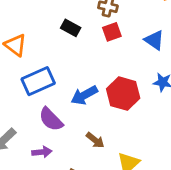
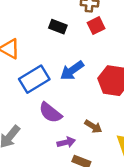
blue arrow: (84, 95) -> (72, 70), moved
purple arrow: (42, 152) -> (66, 142), moved

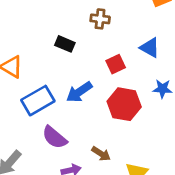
red square: (96, 26) -> (116, 64), moved

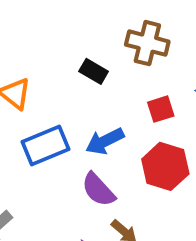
brown cross: (100, 19) -> (147, 43), size x1.5
purple semicircle: (55, 137) -> (98, 190), moved

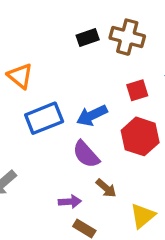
black rectangle: (94, 71) -> (88, 37), moved, turned -50

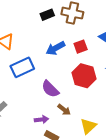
blue arrow: (92, 115) -> (55, 48), moved

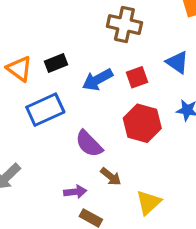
black rectangle: (47, 15) -> (56, 63), moved

